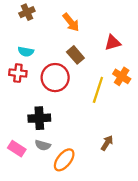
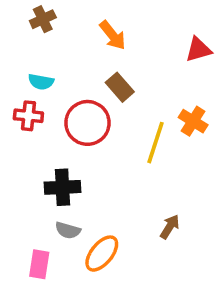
red triangle: (113, 43) -> (198, 50), moved
pink rectangle: (17, 149) -> (39, 264), moved, turned 66

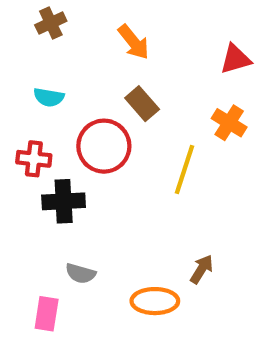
red cross: (28, 116) -> (34, 159), moved
orange cross: (193, 121) -> (229, 123), moved
black cross: (62, 187) -> (64, 201), moved
orange ellipse: (102, 254) -> (155, 301), moved, turned 51

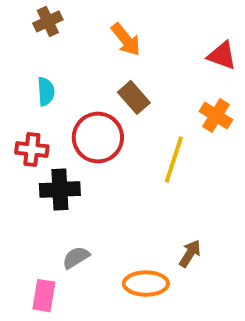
red triangle: (235, 59) -> (222, 55), turned 36
cyan semicircle: (49, 97) -> (46, 91), turned -104
gray semicircle: (81, 273) -> (76, 258), turned 132

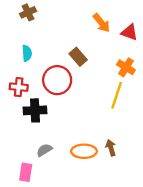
orange arrow: (126, 39) -> (101, 23), moved
yellow line: (174, 159) -> (117, 95), moved
brown arrow: (190, 254) -> (111, 148), turned -49
orange ellipse: (146, 284) -> (84, 151), moved

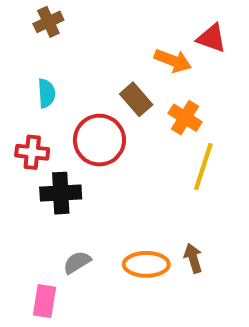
orange arrow: (101, 23) -> (173, 61), moved, turned -30
red triangle: (129, 32) -> (212, 38), moved
orange cross: (126, 67) -> (185, 118), moved

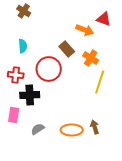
brown cross: (48, 22) -> (24, 11), turned -32
pink rectangle: (44, 301) -> (14, 115), moved

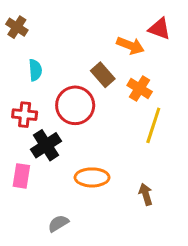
brown cross: (24, 11) -> (17, 27), moved
black cross: (30, 95) -> (46, 145), turned -30
gray semicircle: (38, 129) -> (58, 223), moved
orange ellipse: (72, 130) -> (92, 177), moved

